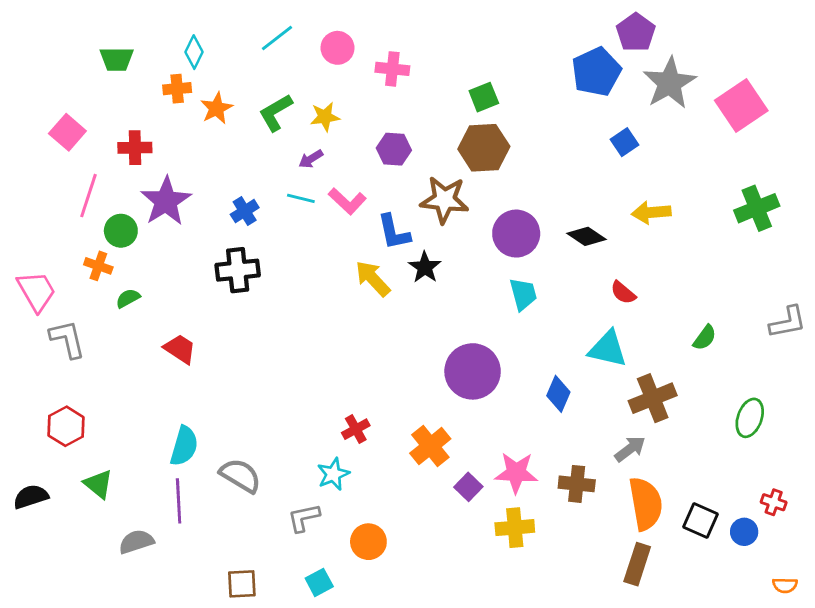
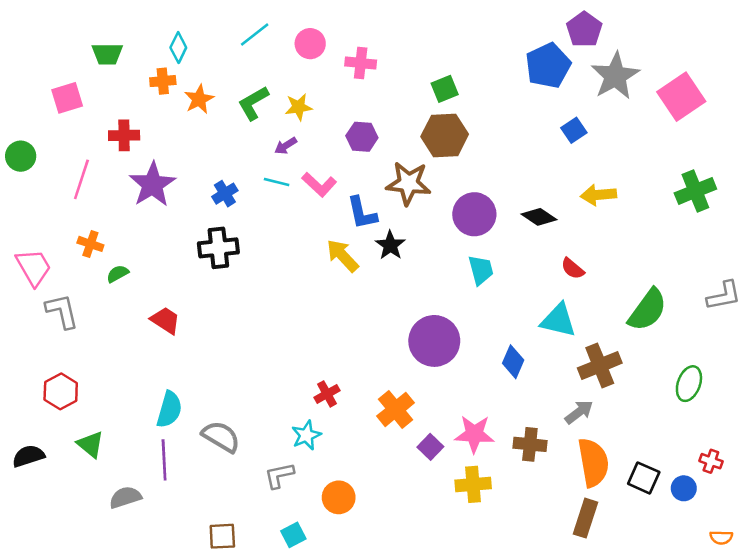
pink square: (67, 132) -> (67, 98), moved, turned 32
green circle: (121, 231) -> (21, 156), moved
green semicircle: (705, 338) -> (648, 310), size x1.8

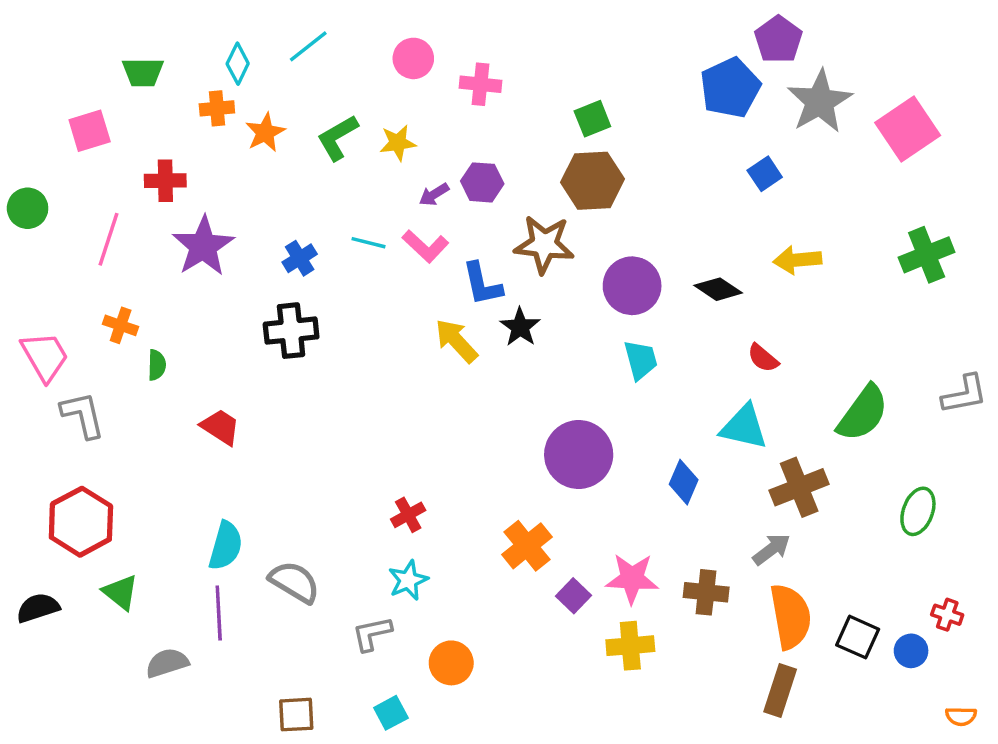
cyan line: (255, 35) -> (308, 46), moved
purple arrow: (286, 146) -> (434, 194), moved
green semicircle: (118, 274) -> (157, 365), turned 120
red hexagon: (61, 391) -> (81, 522), size x1.4
red cross: (327, 394) -> (408, 515), moved

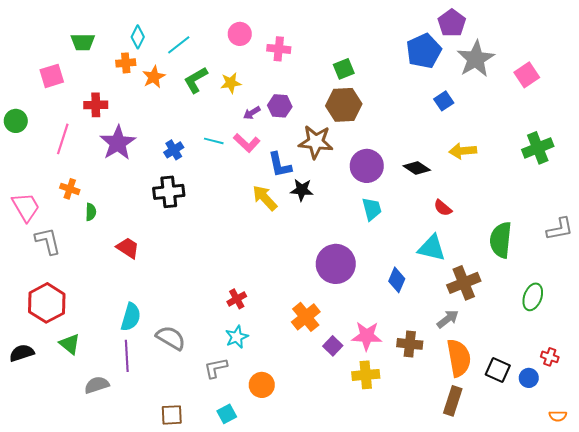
cyan line: (308, 46) -> (179, 45), moved
pink square: (908, 129) -> (527, 75), size x0.7
black star: (520, 327) -> (302, 190), turned -30
green semicircle: (863, 413) -> (501, 240), turned 150

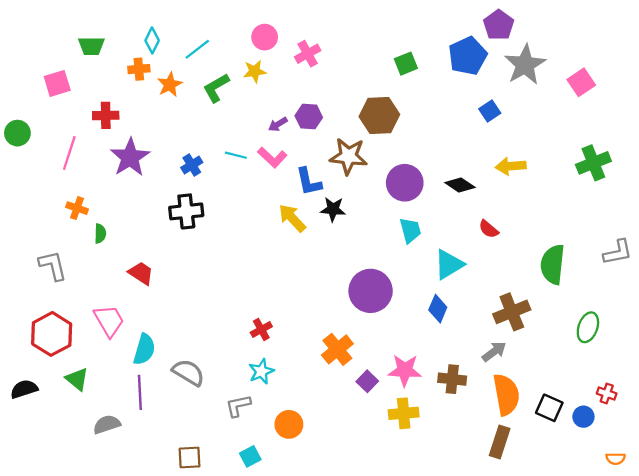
pink cross: (279, 49) -> (308, 54), turned -35
green square: (344, 69) -> (406, 64), moved
yellow star: (231, 83) -> (255, 71), moved
pink trapezoid: (26, 207) -> (109, 321), moved
cyan triangle: (432, 248) -> (449, 264), moved, turned -44

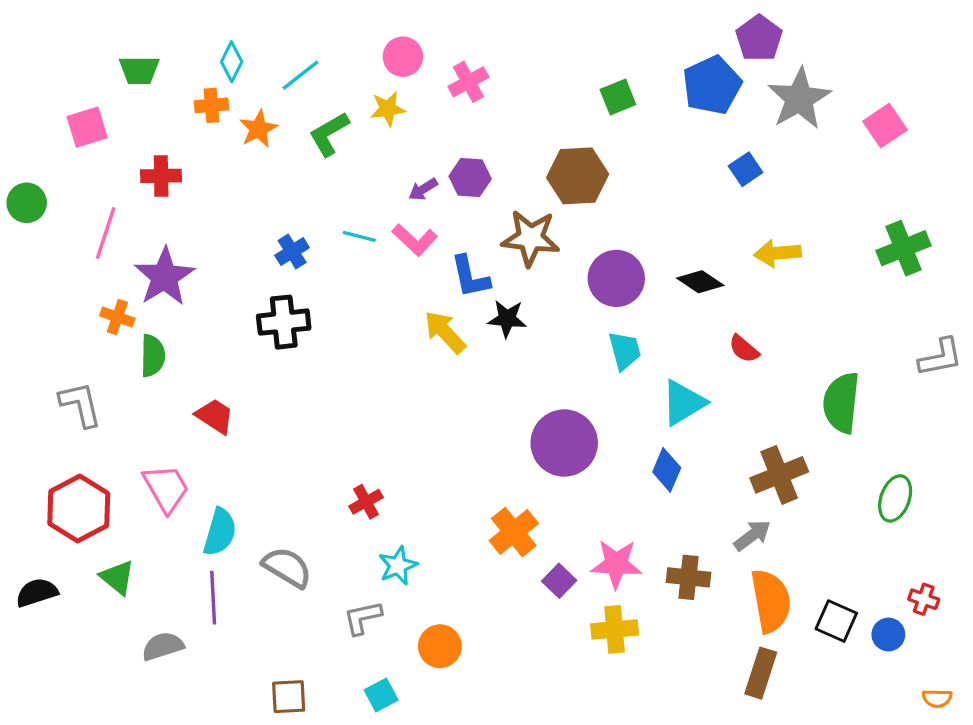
purple star: (130, 157) -> (164, 277), moved
green semicircle: (100, 233) -> (153, 356), size x1.4
gray L-shape: (618, 252) -> (940, 357), moved
red cross: (261, 329) -> (366, 502), moved

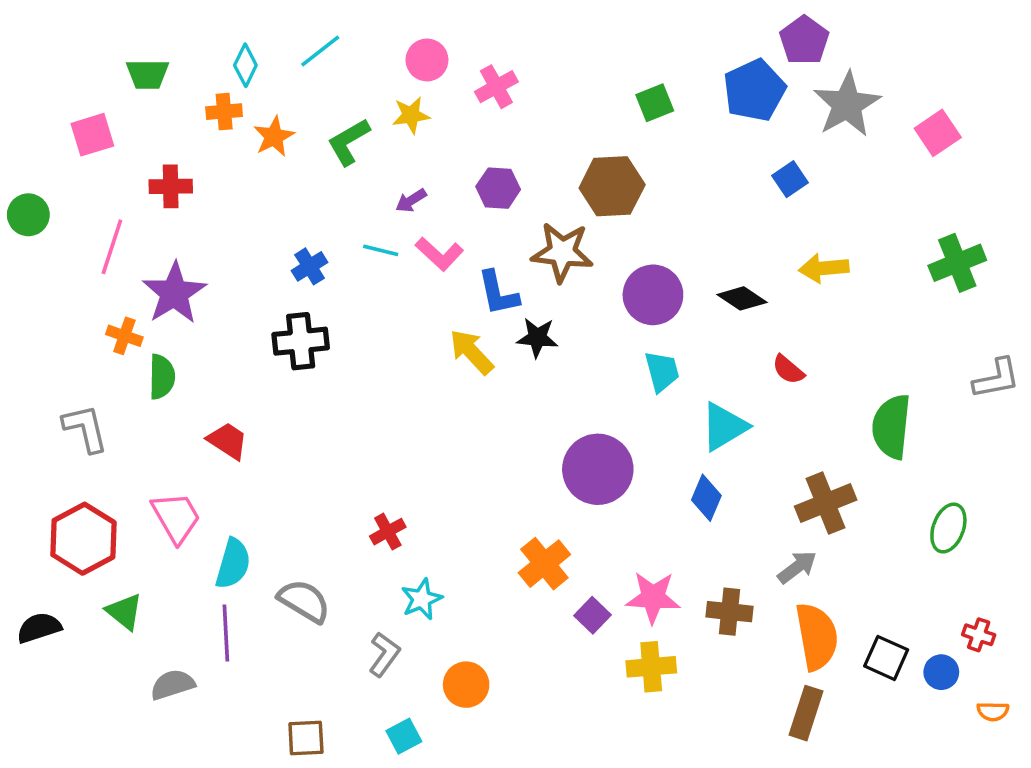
cyan line: (300, 75) -> (320, 51), moved
purple arrow: (423, 189) -> (411, 201), moved
gray L-shape: (363, 618) -> (384, 654), turned 138
orange semicircle: (937, 698) -> (993, 711), moved

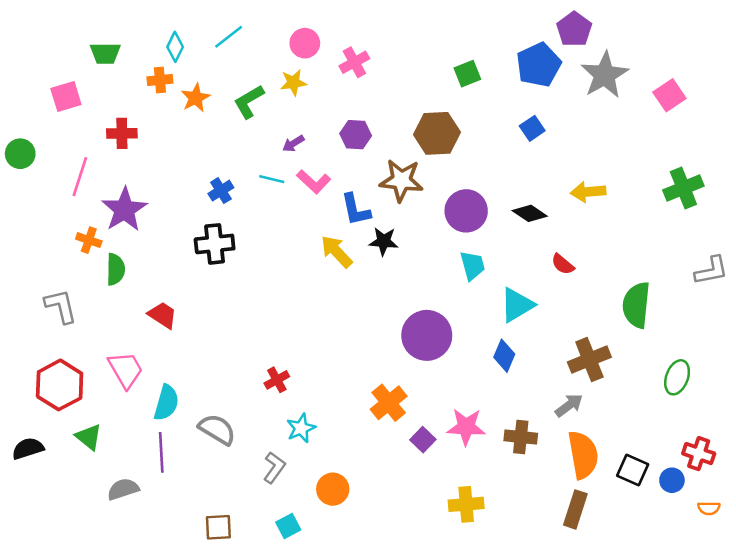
blue square: (790, 179) -> (532, 128), moved
red cross: (979, 635) -> (699, 454), size x1.4
yellow cross: (651, 667) -> (466, 504), moved

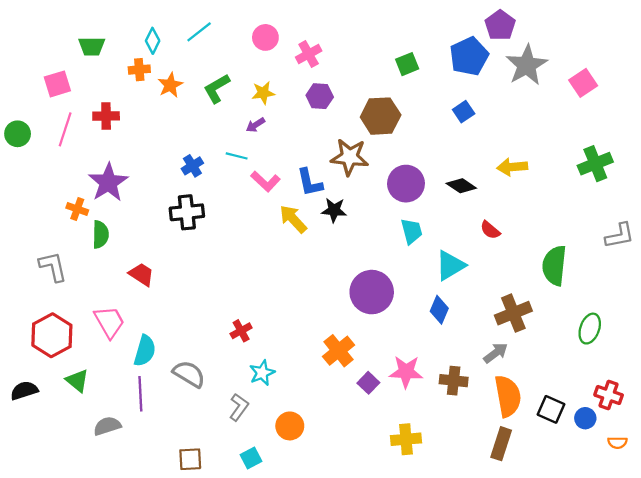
yellow star: (293, 83) -> (263, 93), moved
purple hexagon: (356, 135) -> (320, 96), moved
pink line: (80, 177) -> (65, 129), moved
pink L-shape: (314, 182) -> (265, 181), moved

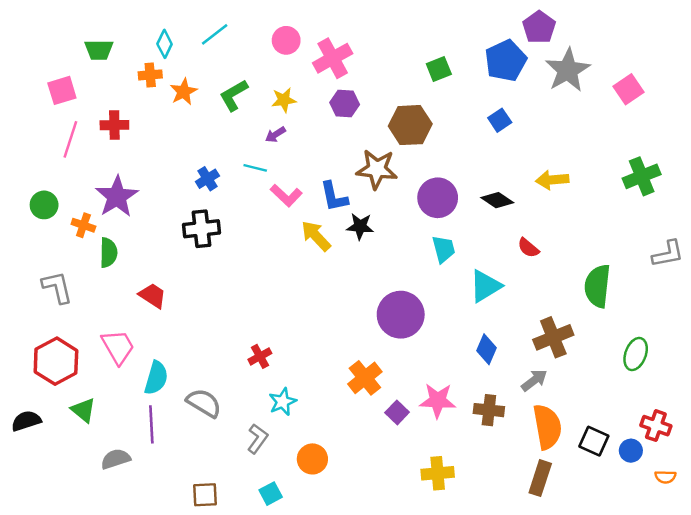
pink cross: (309, 54) -> (333, 58), size x1.4
green circle: (18, 134) -> (44, 205), moved
blue diamond: (439, 310) -> (487, 349), moved

